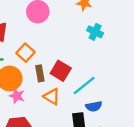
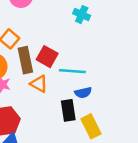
brown rectangle: (40, 73) -> (25, 60), size x1.5
cyan line: (84, 86) -> (72, 71), turned 45

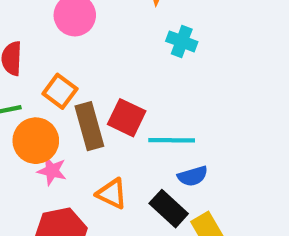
orange triangle: (39, 84) -> (112, 194), moved
black rectangle: (68, 110) -> (169, 209), turned -35

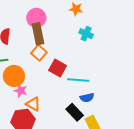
orange square: (60, 91) -> (39, 53), moved
brown rectangle: (89, 126) -> (38, 34), moved
orange triangle: (112, 194) -> (33, 104), moved

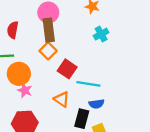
cyan cross: (86, 34) -> (101, 34), turned 32
orange triangle: (33, 104) -> (62, 99), moved
black rectangle: (75, 112) -> (82, 119), turned 54

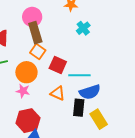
orange circle: (19, 74) -> (26, 72), moved
blue semicircle: (96, 104) -> (90, 92), size x1.5

